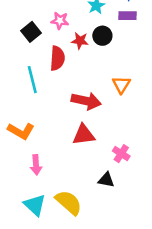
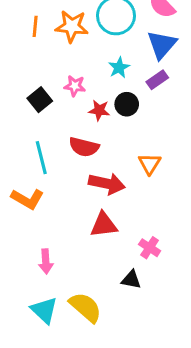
purple rectangle: (128, 16) -> (157, 80), turned -36
red semicircle: (57, 58) -> (84, 147), moved, turned 100
orange L-shape: (21, 131) -> (27, 199), moved

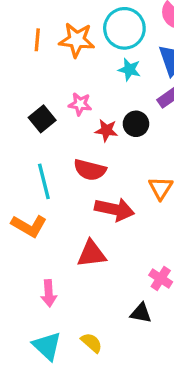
cyan star: (119, 68) -> (129, 69), moved, turned -30
red triangle: (104, 225) -> (92, 254), moved
yellow semicircle: (85, 307) -> (92, 343), size x0.6

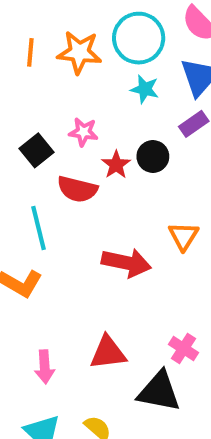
red star: (106, 130) -> (116, 165), turned 30
red semicircle: (90, 170) -> (77, 189), moved
red triangle: (92, 254) -> (108, 353), moved
black triangle: (141, 313) -> (159, 391), size x1.6

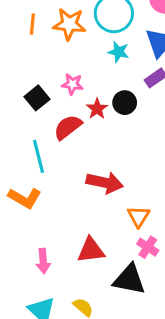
red semicircle: (77, 189) -> (68, 127), turned 128
orange triangle: (184, 236) -> (139, 216), moved

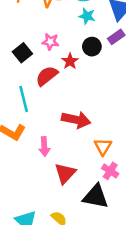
black circle: (125, 103) -> (92, 47), moved
red triangle: (91, 250) -> (65, 173), turned -40
pink arrow: (43, 261) -> (44, 147), moved

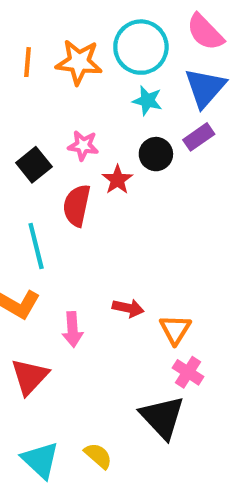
red semicircle: (47, 76) -> (77, 205), turned -40
red arrow: (76, 120) -> (128, 308), moved, size x0.6
red triangle: (65, 173) -> (30, 377), moved
black triangle: (96, 197) -> (162, 417), turned 36

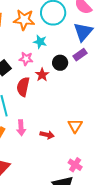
cyan star: (147, 101) -> (40, 42), moved
pink arrow: (72, 329) -> (21, 128), moved
orange triangle: (175, 329) -> (75, 126), moved

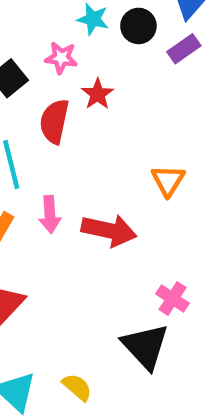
black circle: (60, 63) -> (138, 26), moved
orange triangle: (75, 126) -> (168, 180), moved
red arrow: (47, 135) -> (109, 230), size x1.6

